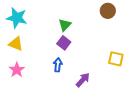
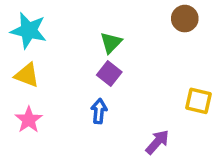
purple arrow: (83, 80) -> (157, 142), moved

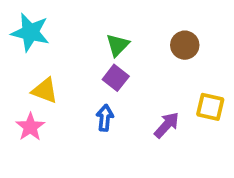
brown circle: (185, 19) -> (185, 45), moved
yellow triangle: (27, 75) -> (45, 91), moved
purple arrow: (157, 142) -> (167, 125), moved

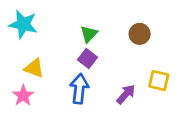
blue arrow: (105, 118) -> (79, 89), size x1.5

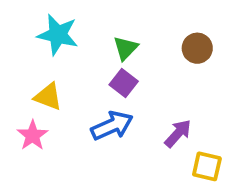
cyan star: (23, 24) -> (58, 35), moved
yellow square: (159, 80) -> (207, 166), moved
blue arrow: (79, 89) -> (112, 126), turned 60

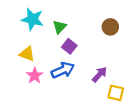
green triangle: (126, 48) -> (59, 27), moved
pink star: (33, 135) -> (35, 76), moved

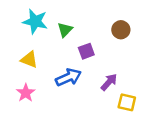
purple square: (69, 46) -> (86, 51), moved, turned 32
pink star: (35, 76) -> (26, 93), moved

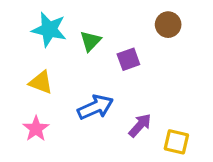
brown circle: (121, 30) -> (168, 25), moved
purple square: (86, 51) -> (128, 59), moved
purple arrow: (109, 82) -> (140, 125), moved

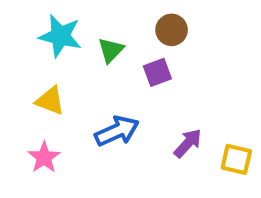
brown circle: (168, 25) -> (172, 30), moved
purple arrow: (140, 125) -> (188, 143), moved
yellow square: (176, 142) -> (236, 159), moved

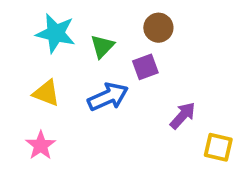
blue arrow: (117, 131) -> (108, 97), moved
purple arrow: (188, 143) -> (183, 116), moved

